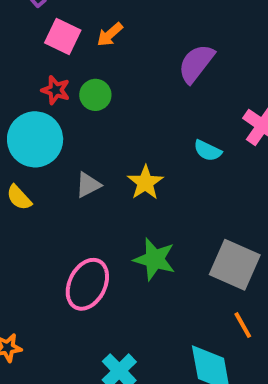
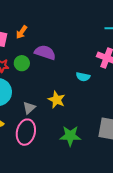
purple semicircle: (196, 63) -> (45, 52), moved, turned 85
pink ellipse: (87, 284) -> (26, 132), moved

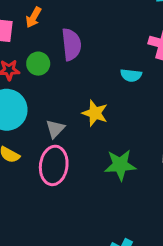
purple semicircle: (45, 52) -> (71, 44), turned 70

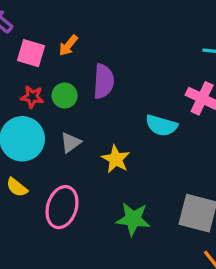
cyan semicircle: (131, 75) -> (161, 125), size x1.4
gray triangle: (55, 129) -> (71, 142), moved

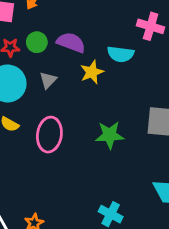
purple semicircle: (104, 81) -> (71, 42), moved, turned -64
yellow star: (116, 159) -> (92, 72), moved, turned 30

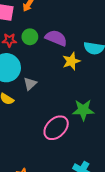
gray triangle: (48, 80) -> (30, 84), moved
pink ellipse: (49, 135) -> (56, 128), moved, turned 35

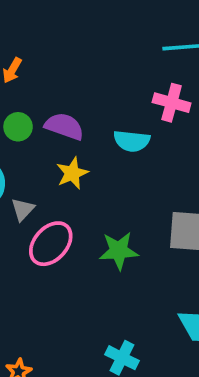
yellow star: (71, 61) -> (72, 173), moved
pink ellipse: (56, 128) -> (51, 244), moved

